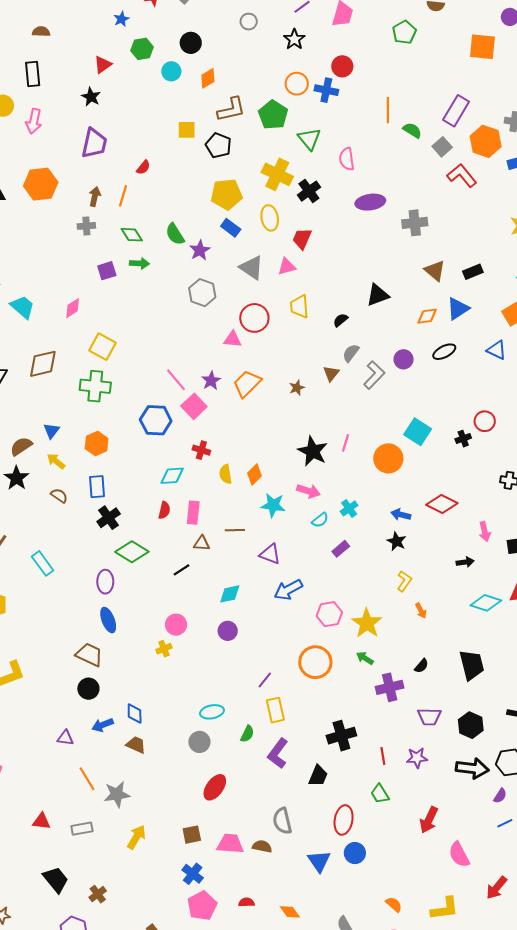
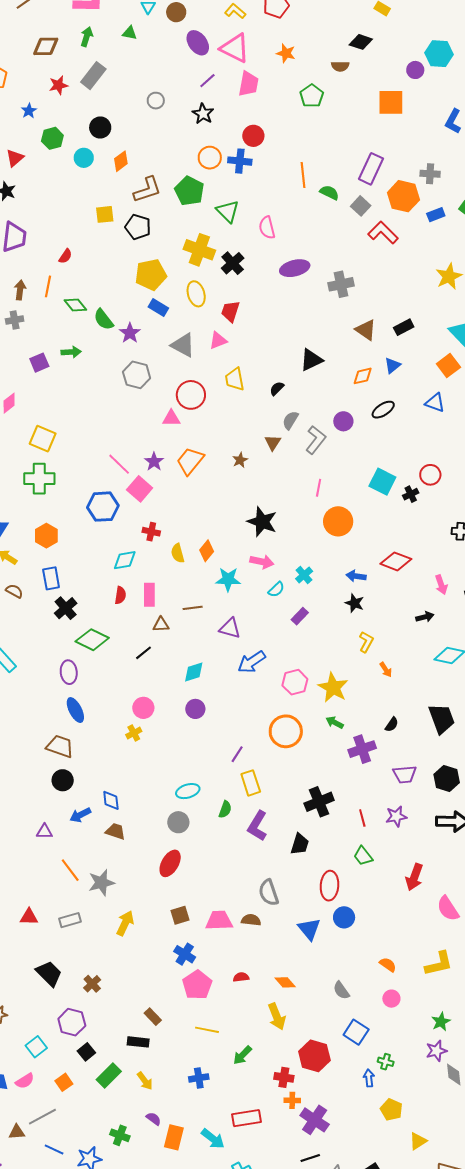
green diamond: (132, 235) -> (75, 305), moved
blue triangle: (458, 309) -> (392, 365), size x0.7
cyan square: (418, 432) -> (382, 482), moved
pink line: (345, 443) -> (319, 488), moved
red ellipse: (215, 787) -> (170, 863), moved

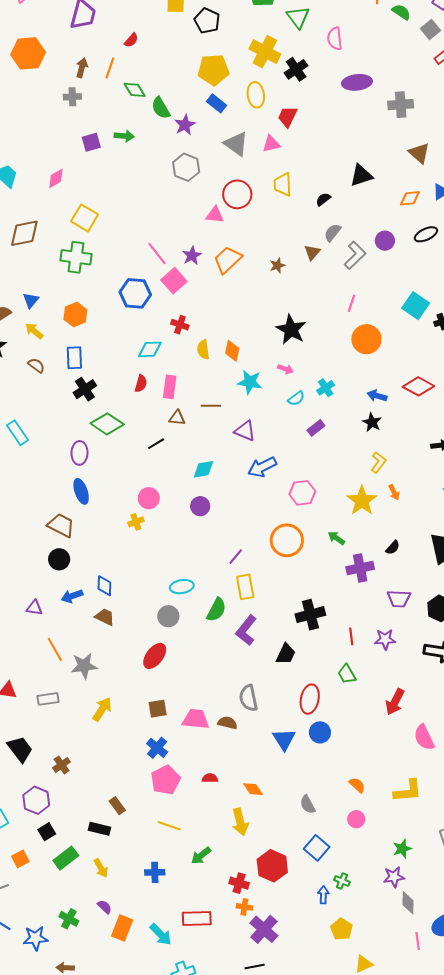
orange diamond: (207, 551) -> (232, 351), turned -35
pink arrow: (262, 562) -> (286, 369), size x0.7
yellow star: (333, 688) -> (362, 501), moved
green semicircle: (225, 809) -> (216, 610), size x1.4

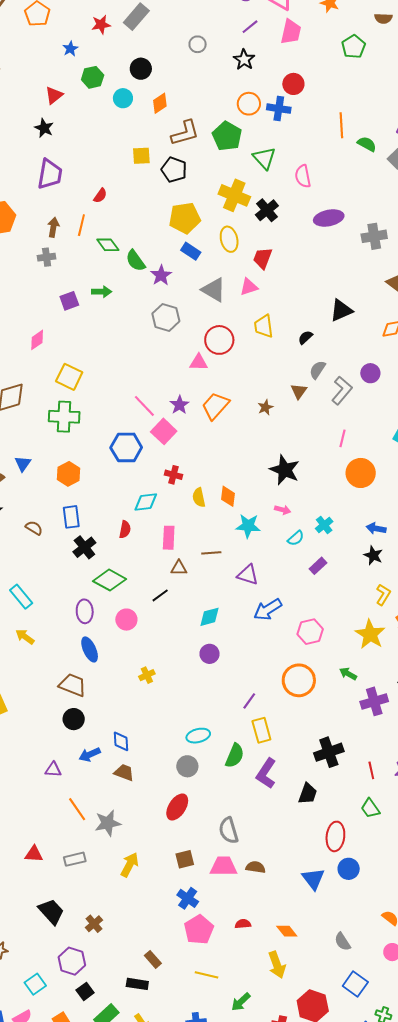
yellow arrow: (34, 331) -> (25, 637), moved
red semicircle: (141, 384) -> (125, 529), moved
pink circle: (149, 498) -> (126, 620), moved
gray semicircle: (248, 698) -> (229, 830), moved

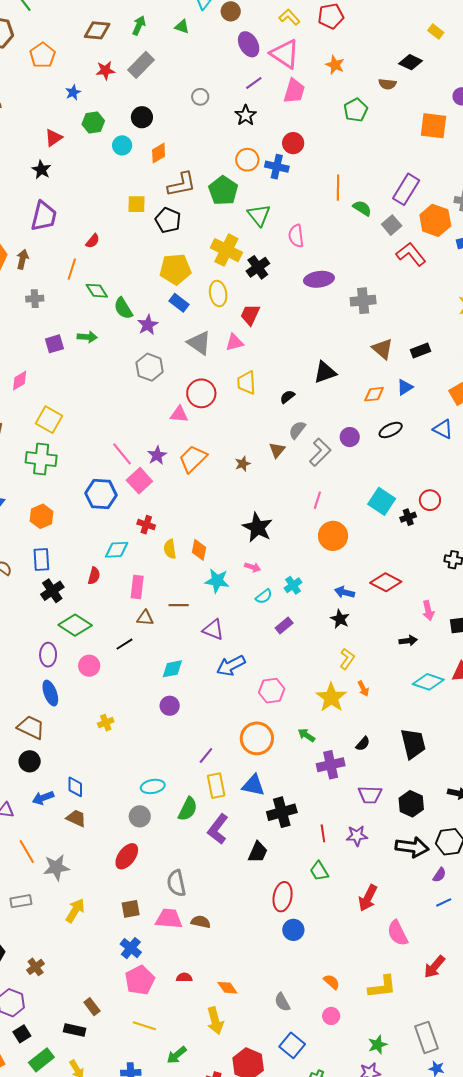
brown arrow: (53, 227) -> (23, 259), moved
blue triangle: (313, 879) -> (253, 785), moved, turned -45

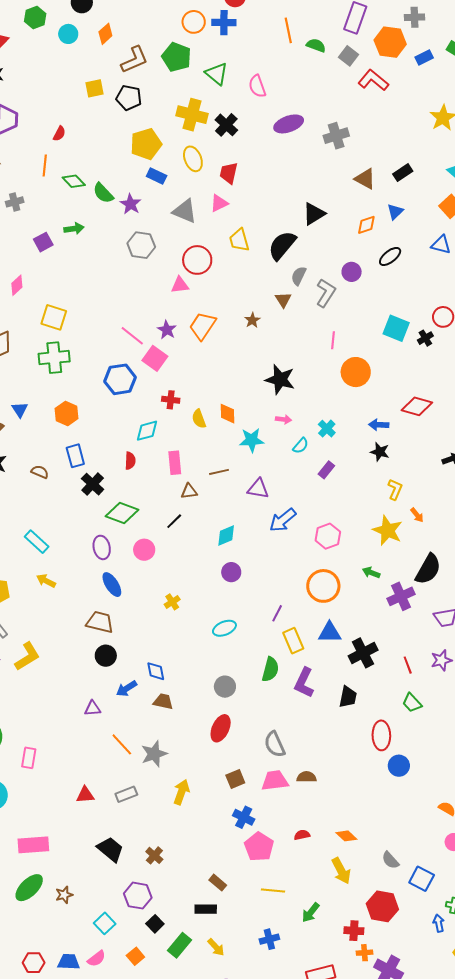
black semicircle: (287, 397) -> (282, 245), size x2.0
black semicircle: (363, 744) -> (428, 569), size x2.0
cyan ellipse: (153, 786) -> (224, 628), moved
gray semicircle: (282, 1002) -> (390, 860), moved

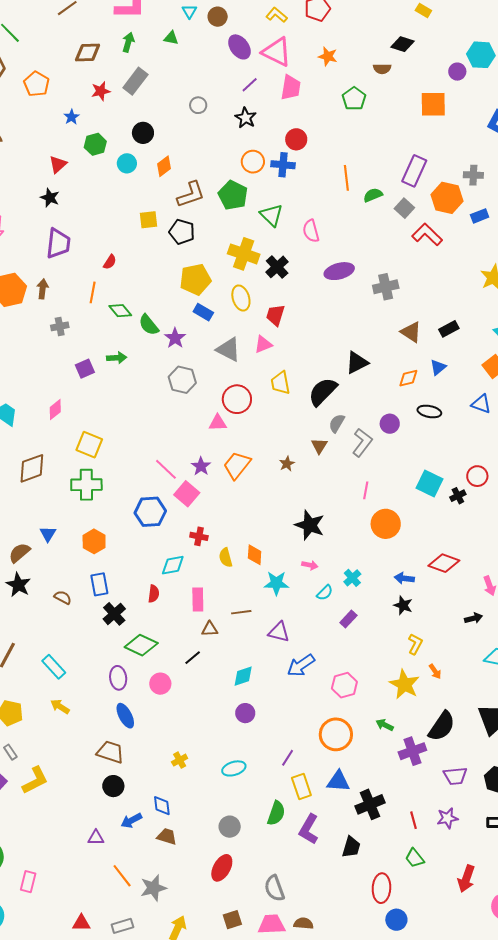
green semicircle: (316, 45) -> (373, 195), turned -48
black ellipse: (390, 256) -> (429, 411), turned 45
yellow cross: (172, 602) -> (180, 760), moved

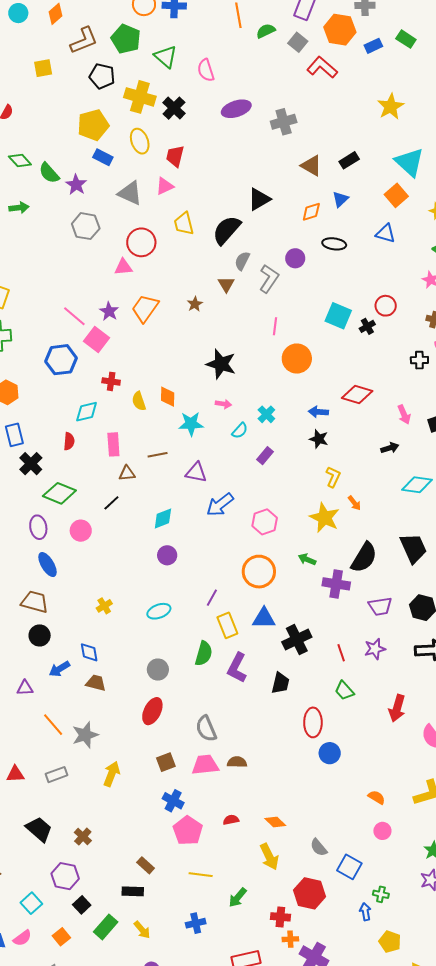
black pentagon: (182, 232) -> (102, 76), moved
purple cross: (412, 751) -> (336, 584), turned 32

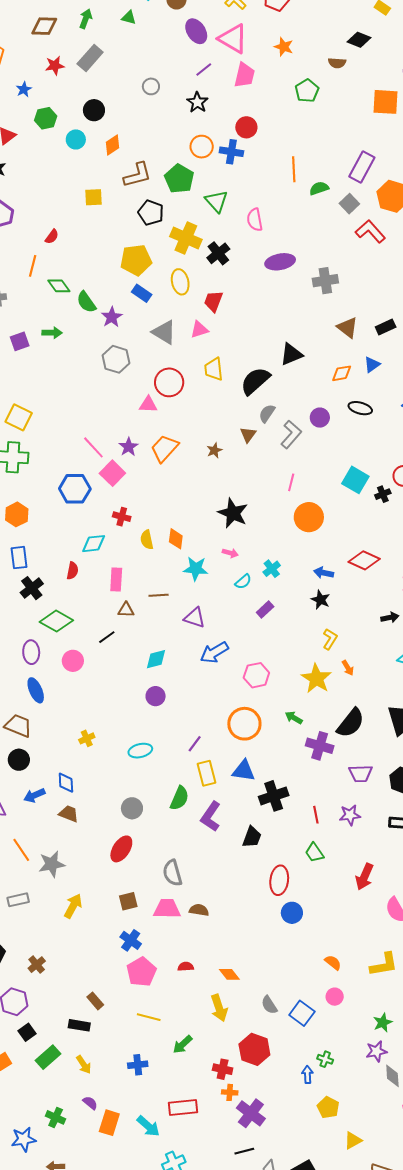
blue square: (349, 867) -> (302, 1013), moved

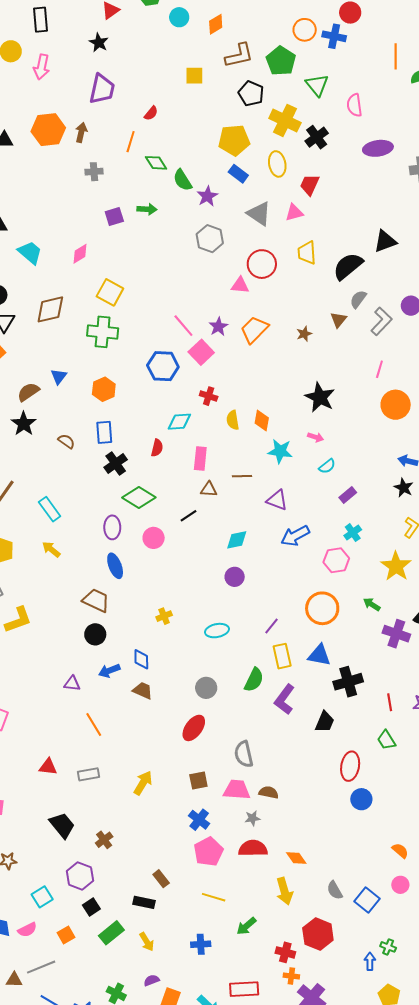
cyan cross: (272, 569) -> (353, 533), moved
gray star: (52, 864) -> (252, 818), moved, size x0.6
red semicircle: (186, 967) -> (253, 848), size x1.8
purple semicircle: (90, 1103) -> (152, 980), turned -63

